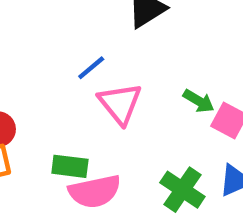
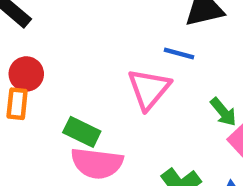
blue line: (91, 68) -> (179, 54), moved, turned 36

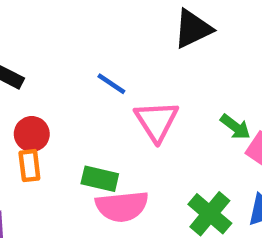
blue line: (179, 54) -> (111, 84), moved, turned 32

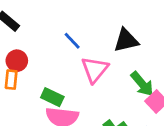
black triangle: (193, 29) -> (126, 40), moved
green arrow: (235, 127) -> (142, 84), size x1.4

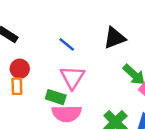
pink triangle: (95, 70) -> (72, 77), moved

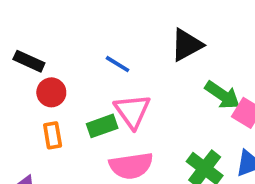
red circle: (20, 69) -> (51, 92), moved
green rectangle: (56, 97) -> (102, 126), moved, turned -30

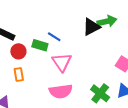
green arrow: (222, 95) -> (107, 21), moved, turned -48
green rectangle: (102, 126) -> (40, 45), moved, turned 35

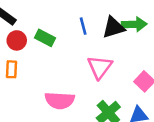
blue line: (54, 37) -> (83, 26), moved, turned 32
pink triangle: (62, 62) -> (100, 67), moved

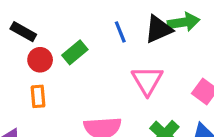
green rectangle: (45, 38) -> (75, 52), turned -60

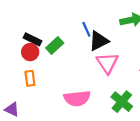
black triangle: (158, 29) -> (99, 41), moved
black rectangle: (23, 32) -> (33, 39), moved

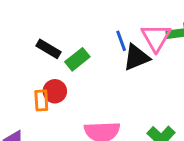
red circle: (30, 52) -> (55, 91), moved
pink triangle: (107, 63) -> (156, 38), moved

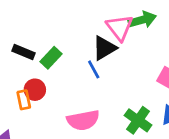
blue line: (121, 41) -> (94, 69), moved

